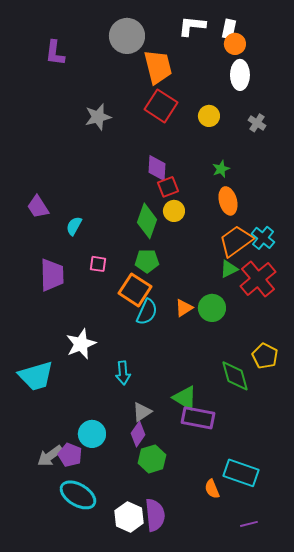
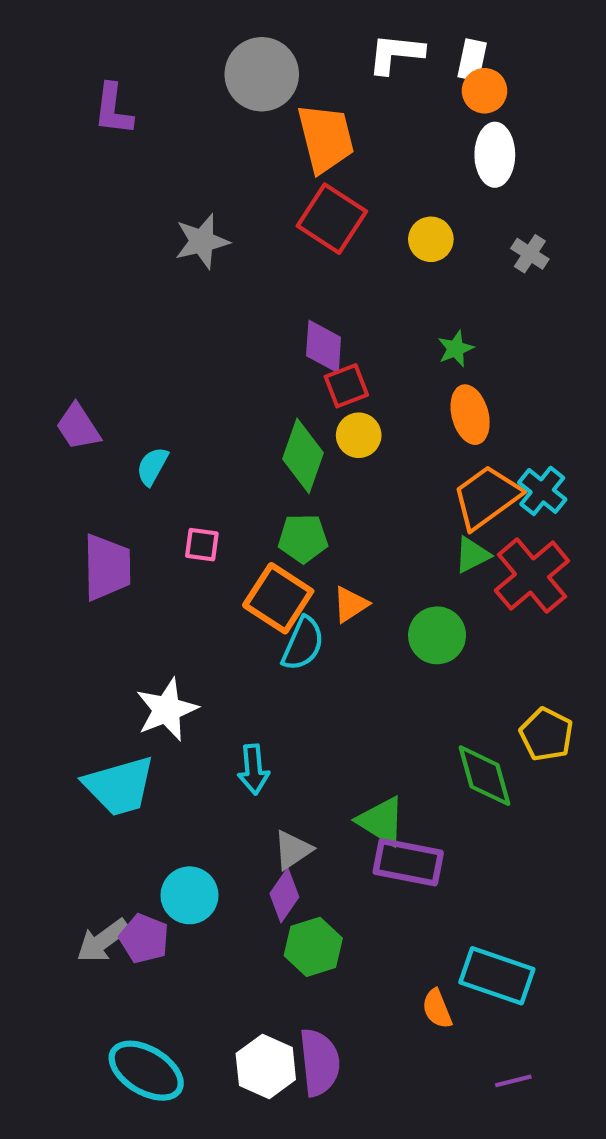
orange triangle: (184, 308) -> (350, 604), moved
cyan trapezoid: (36, 376) -> (119, 786), moved
cyan ellipse: (78, 495) -> (146, 1071), moved

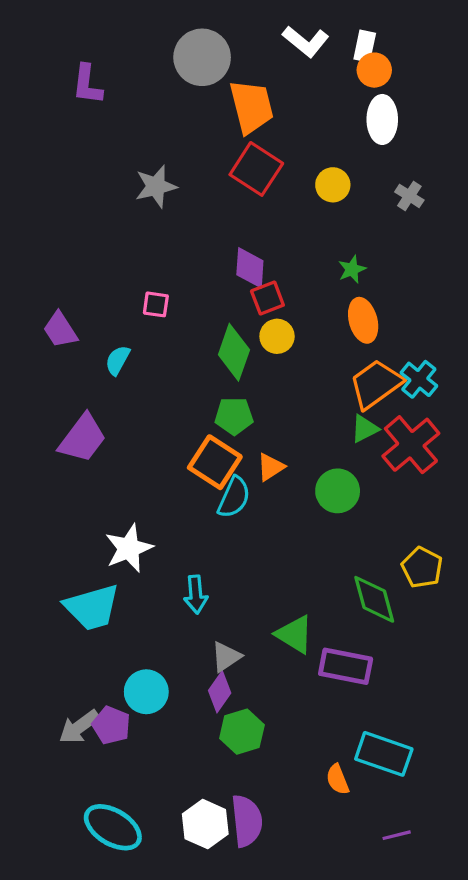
white L-shape: (396, 54) -> (306, 41), turned -147
pink square: (202, 545) -> (156, 304), moved
purple trapezoid: (107, 567) -> (83, 438), turned 38
purple rectangle: (408, 862) -> (346, 666), moved

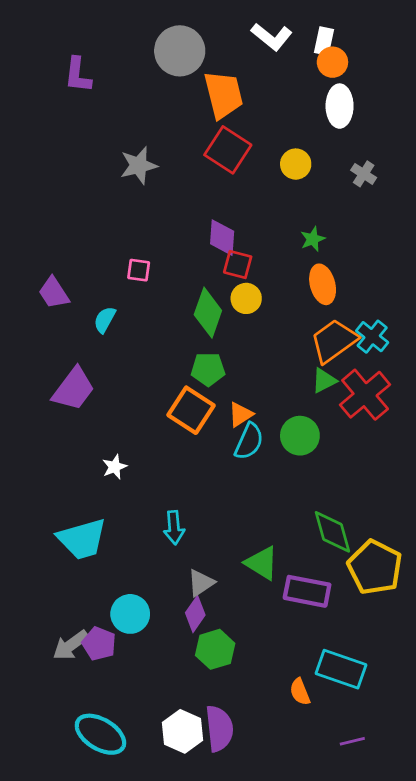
red square: (267, 298) -> (238, 264), turned 36
cyan semicircle: (234, 497) -> (249, 441), moved
white star: (129, 548) -> (115, 467), moved, size x0.6
yellow pentagon: (422, 567) -> (375, 567), moved, size x1.5

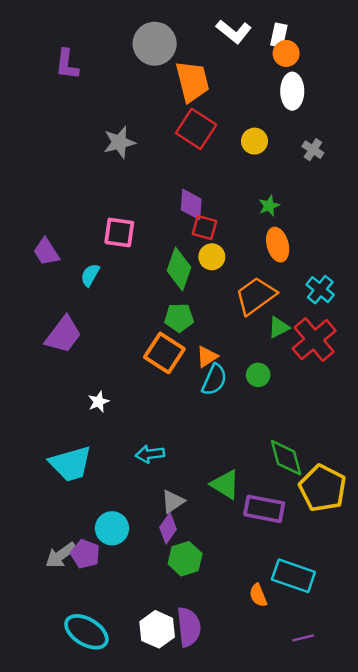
pink square: (139, 270) -> (119, 232), size x1.5
orange trapezoid: (334, 341) -> (256, 296), moved
green circle: (300, 436) -> (258, 375), size x0.7
cyan arrow: (174, 528) -> (150, 454), turned 88

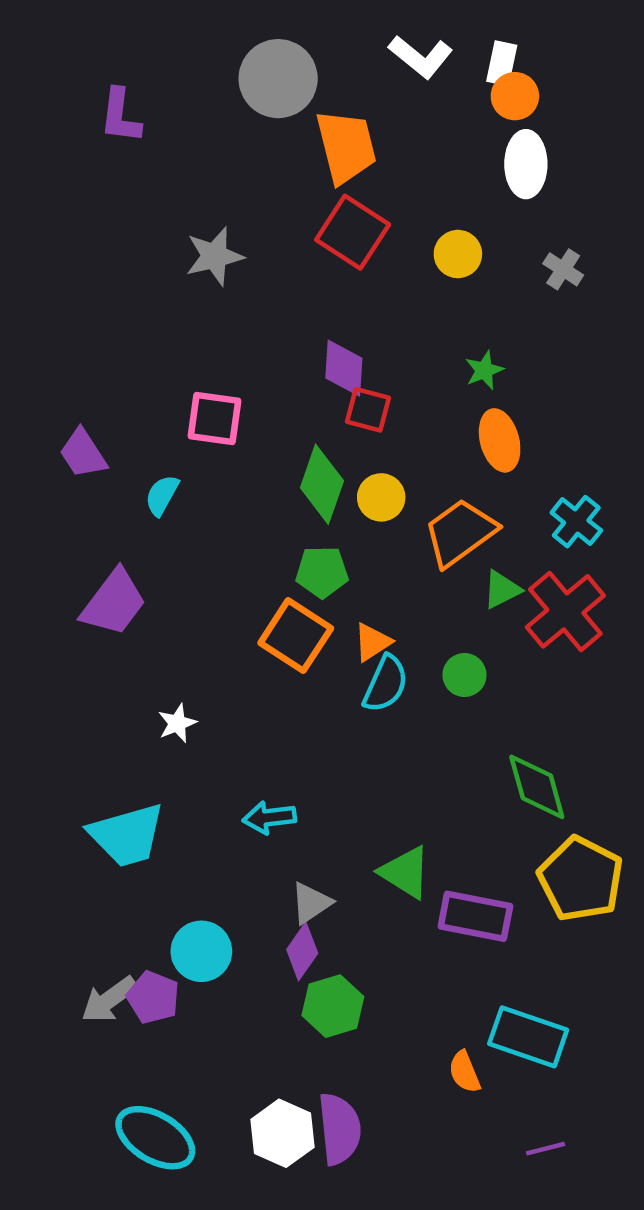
yellow circle: (212, 257) -> (381, 497), moved
green diamond: (286, 458) -> (537, 787), moved

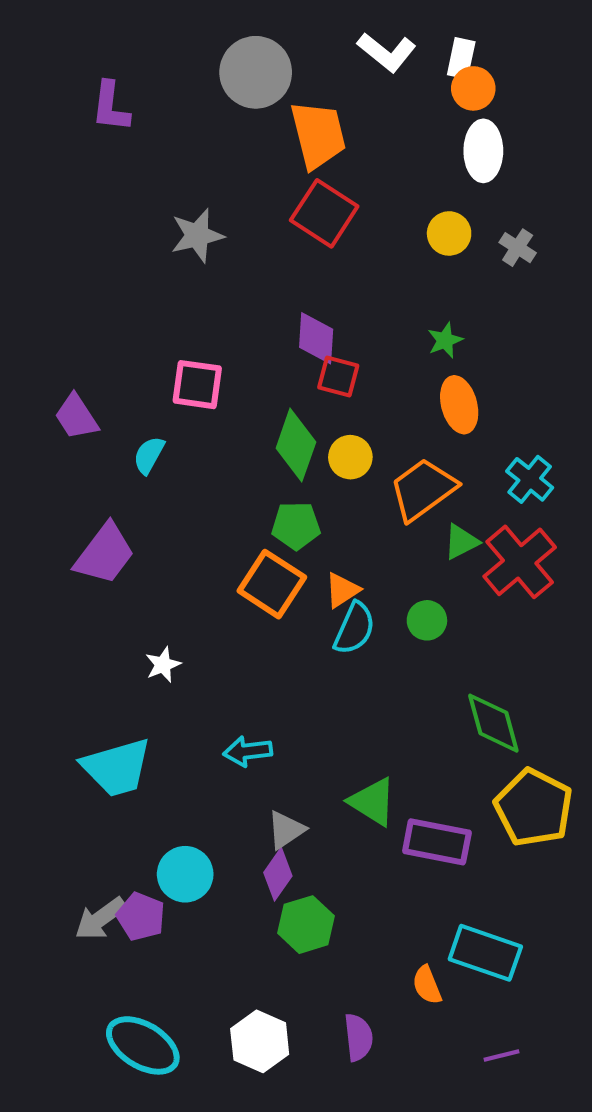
yellow circle: (458, 254) -> (449, 233), moved
purple semicircle: (339, 1129) -> (358, 1037), moved, size x0.7

